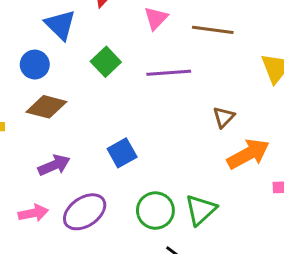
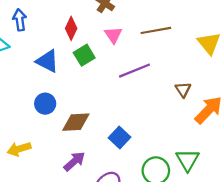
green square: (106, 62) -> (84, 55), moved, turned 30
blue circle: (35, 65) -> (45, 104), moved
brown diamond: (46, 107) -> (76, 122), moved

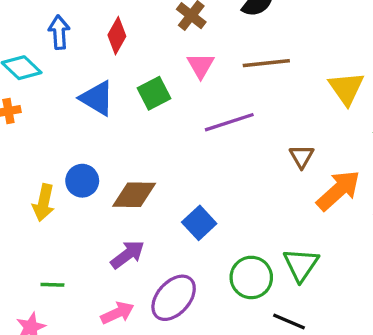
red diamond: (71, 28) -> (117, 36), moved
blue circle: (45, 104) -> (82, 181), moved
yellow arrow: (19, 149) -> (44, 203), moved, turned -65

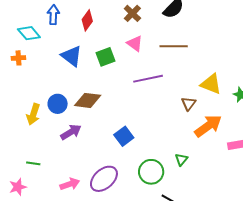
pink triangle: (201, 65) -> (135, 43), turned -30
yellow triangle: (346, 88) -> (211, 84), moved, turned -40
brown diamond: (134, 195) -> (88, 100), moved
purple arrow: (128, 254) -> (71, 132), moved
green triangle: (301, 265) -> (181, 159), moved, size x0.6

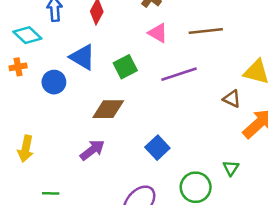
green square: (106, 57) -> (125, 67), moved
blue circle: (58, 104) -> (54, 82), moved
brown triangle: (189, 104) -> (232, 99), turned -35
yellow arrow: (33, 114) -> (26, 149), moved

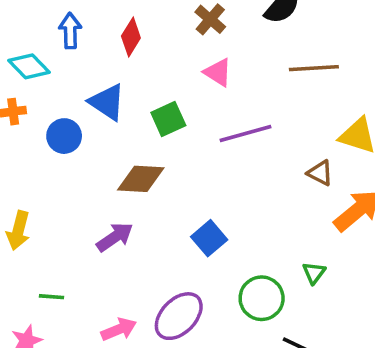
brown line: (206, 31) -> (314, 68), moved

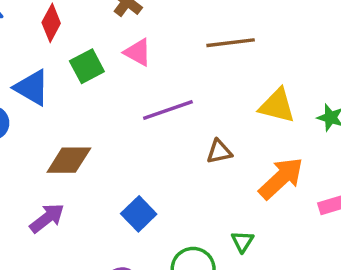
green square: (168, 119) -> (87, 66), moved
brown triangle: (320, 173) -> (219, 152), moved, turned -36

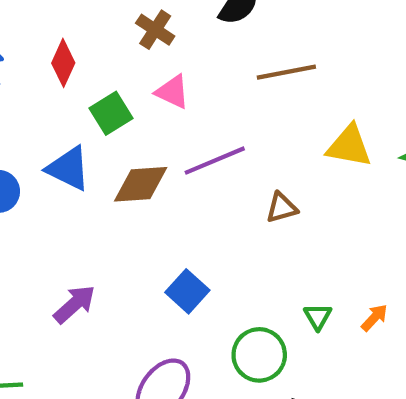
blue triangle: (32, 88) -> (68, 168), moved
brown diamond: (69, 160) -> (141, 184), moved
orange arrow: (281, 178) -> (374, 318), moved, size x0.5

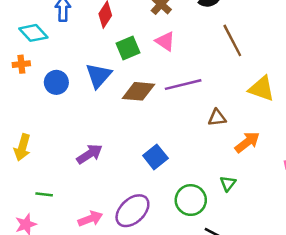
brown line: (286, 72) -> (232, 40), turned 64
blue triangle: (68, 168) -> (99, 76), turned 36
orange arrow: (374, 318) -> (247, 142), moved, size x1.5

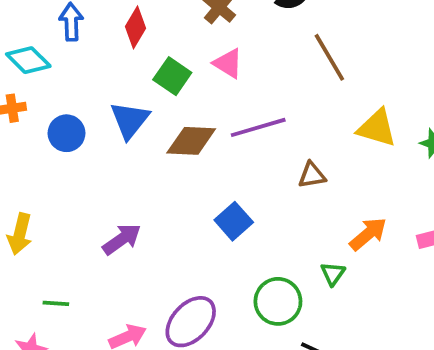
green square: (128, 48) -> (172, 76), turned -30
orange arrow: (247, 142) -> (368, 234), moved
blue square: (155, 157) -> (234, 221), moved

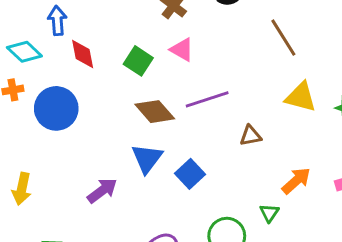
red diamond: (136, 27) -> (83, 54), moved, turned -40
brown line: (329, 57) -> (283, 38), moved
blue triangle: (130, 120) -> (147, 158), moved
blue circle: (67, 133) -> (56, 108), size x1.5
brown diamond: (191, 141) -> (155, 112), turned 48

